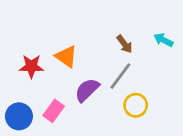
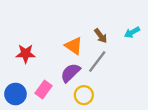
cyan arrow: (163, 40) -> (132, 32), turned -56
orange triangle: (66, 57) -> (74, 46), moved
yellow circle: (136, 105) -> (84, 95), moved

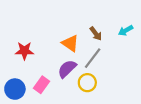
yellow circle: (84, 95) -> (87, 83), moved

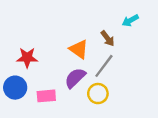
cyan arrow: (126, 30) -> (130, 20), moved
pink rectangle: (42, 85) -> (46, 96), turned 49
blue circle: (15, 89) -> (15, 88), moved

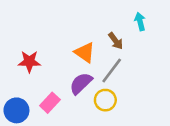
cyan arrow: (130, 20) -> (140, 22), turned 105
blue circle: (15, 88) -> (16, 110), moved
pink rectangle: (46, 96) -> (50, 103), turned -42

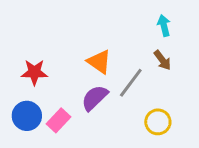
brown arrow: (116, 41) -> (162, 60), moved
yellow circle: (105, 100) -> (158, 122), moved
blue circle: (16, 110) -> (27, 116), moved

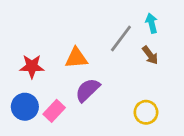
orange triangle: (99, 62) -> (76, 58), moved, turned -40
gray line: (131, 83) -> (121, 38), moved

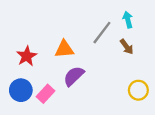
red star: (32, 66) -> (27, 56), turned -30
yellow circle: (146, 112) -> (138, 90), moved

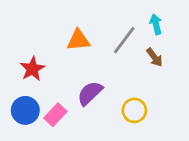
orange triangle: (64, 49) -> (78, 40), moved
yellow circle: (138, 90) -> (134, 110), moved

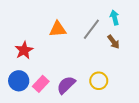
purple semicircle: (90, 93) -> (66, 85), moved

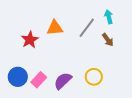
red star: (24, 50) -> (30, 40), moved

